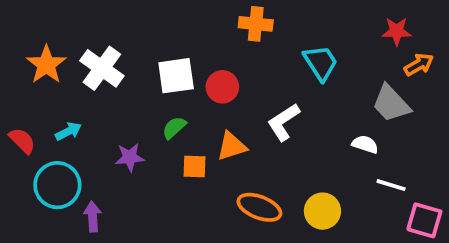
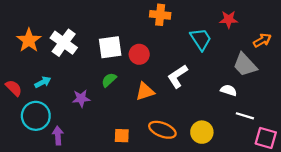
red star: (397, 31) -> (229, 19), moved
orange square: (195, 167) -> (122, 136), moved

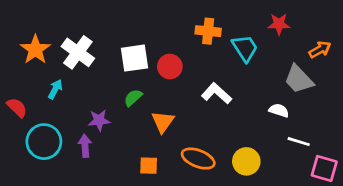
orange cross: (160, 15) -> (208, 31), moved
white L-shape: (177, 76) -> (217, 93), turned 75
cyan arrow: (43, 82) -> (55, 89), moved, turned -35
orange triangle: (145, 91) -> (163, 122), moved, turned -36
purple arrow: (58, 136) -> (85, 146), moved

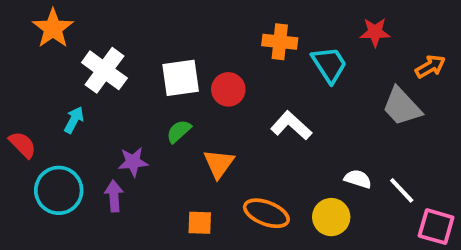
orange star: (35, 50) -> (53, 28), moved
white semicircle: (279, 110) -> (358, 179), moved
white line: (299, 142) -> (402, 190), turned 30

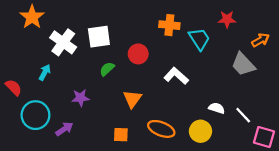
white square: (181, 78) -> (99, 37), moved
green semicircle: (179, 131) -> (107, 69), moved
purple arrow: (114, 196) -> (64, 129), moved, turned 60

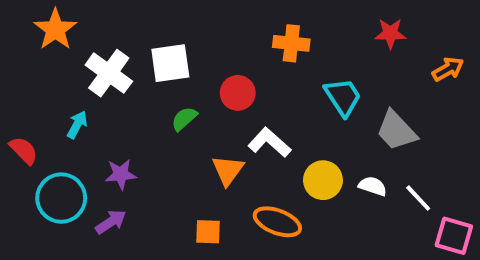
cyan trapezoid: (199, 39) -> (343, 97), moved
gray trapezoid: (243, 64) -> (396, 131), moved
white L-shape: (176, 76) -> (269, 142), moved
purple star: (80, 98) -> (121, 174), moved
yellow circle: (200, 131) -> (323, 180), moved

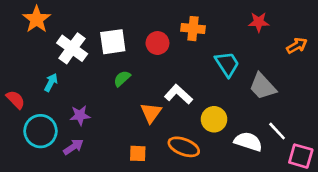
red circle: (238, 93) -> (157, 43), moved
white semicircle: (373, 186) -> (248, 142), moved, size x1.5

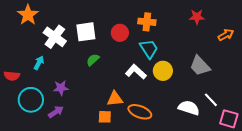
cyan trapezoid: (227, 64) -> (149, 49), moved
red semicircle: (16, 100) -> (12, 76), turned 140
orange triangle: (151, 113) -> (115, 99), moved, turned 48
yellow circle: (214, 119) -> (163, 71), moved

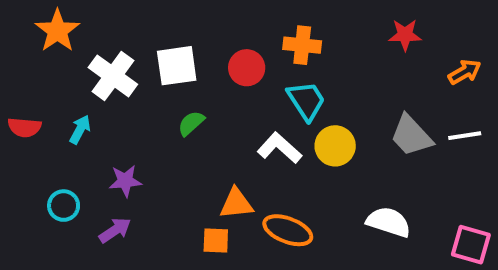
red semicircle: (12, 76) -> (24, 127), moved
cyan circle: (31, 100) -> (64, 206), size x0.6
white line: (211, 100) -> (465, 136), moved, turned -56

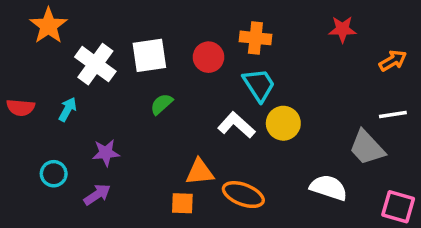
gray trapezoid: (411, 136) -> (367, 148), moved

